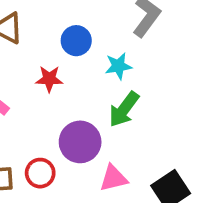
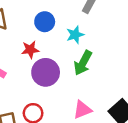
purple circle: (80, 142) -> (46, 72), moved

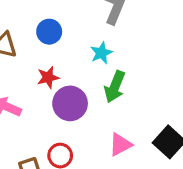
blue circle: (45, 22) -> (49, 32), moved

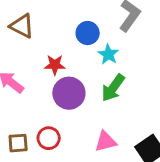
blue circle: (49, 32) -> (88, 33), moved
cyan star: (101, 53) -> (108, 54), turned -30

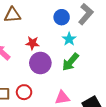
brown triangle: (22, 26) -> (12, 15), turned -36
blue circle: (88, 33) -> (62, 17), moved

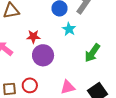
green arrow: (70, 62) -> (92, 53), moved

